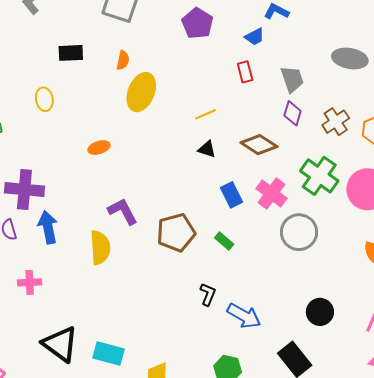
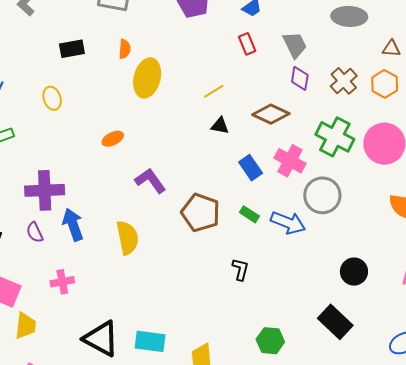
purple L-shape: (123, 211) -> (150, 181), moved
brown pentagon: (176, 233) -> (201, 213), turned -30
blue arrow: (244, 316) -> (288, 223), moved

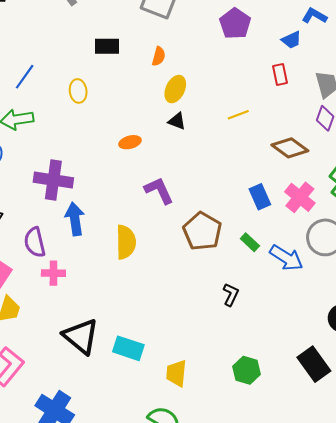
yellow ellipse: (147, 78) -> (175, 89), size x0.7
black triangle: (220, 126) -> (177, 121), moved
purple semicircle: (35, 232) -> (35, 242), moved, size x1.4

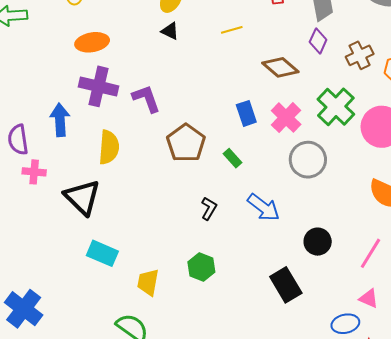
orange ellipse: (130, 142) -> (92, 42), moved, size x1.5
purple cross: (53, 180) -> (98, 86), moved
blue arrow: (286, 258) -> (263, 207), moved
black triangle: (81, 336) -> (82, 197), moved
green hexagon: (247, 370) -> (201, 267), moved

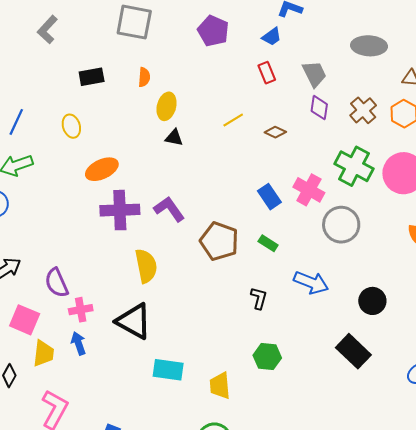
brown diamond: (280, 67) -> (275, 132), moved, size x0.6
blue arrow: (60, 120) -> (78, 343), moved, size x0.7

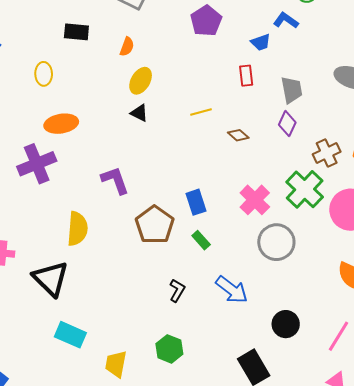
brown cross: (363, 110) -> (327, 153), moved
blue rectangle: (269, 197) -> (196, 202), moved
purple cross: (120, 210) -> (37, 164), moved, turned -36

